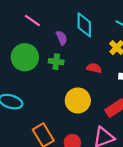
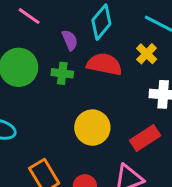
cyan diamond: (84, 25) -> (101, 22), turned 40
red semicircle: (94, 68) -> (104, 64), moved, size x1.6

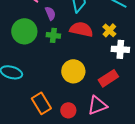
purple semicircle: (70, 40) -> (50, 13), moved
yellow cross: (147, 54) -> (109, 30), moved

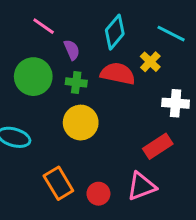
yellow cross: (109, 30) -> (150, 62), moved
yellow circle: (73, 71) -> (81, 123), moved

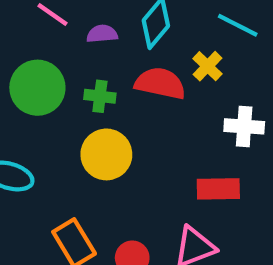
purple semicircle: (72, 50) -> (102, 34), moved, turned -72
red rectangle: (158, 146) -> (218, 189), turned 32

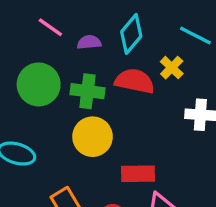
green cross: (100, 96) -> (87, 91), size x1.4
red rectangle: (218, 189) -> (138, 174), moved

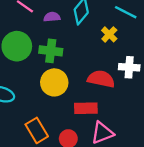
red semicircle: (135, 81) -> (101, 79), moved

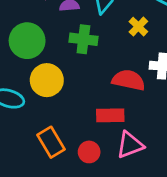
green cross: (51, 51) -> (83, 39), moved
yellow circle: (54, 82) -> (47, 80), moved

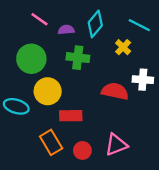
red rectangle: (110, 115) -> (71, 116), moved

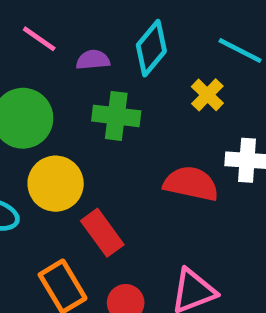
red rectangle: (71, 116) -> (102, 233), turned 55

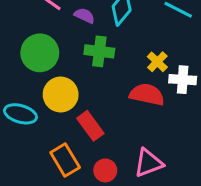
purple semicircle: (93, 60) -> (84, 16), turned 30
yellow cross: (207, 95) -> (157, 62), moved

